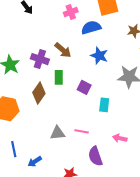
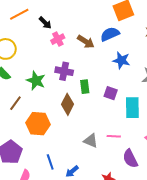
pink cross: (71, 12) -> (58, 39), moved
brown arrow: (63, 50) -> (86, 42), moved
cyan rectangle: (104, 105) -> (132, 108), size x1.5
gray triangle: (58, 133) -> (91, 141), turned 35

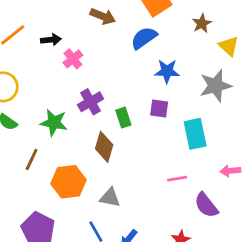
black arrow: (45, 23) -> (51, 40), turned -40
brown arrow: (86, 42) -> (103, 16), moved
purple cross: (64, 71) -> (90, 102), turned -30
purple square: (111, 93) -> (159, 108), moved
gray triangle: (91, 141) -> (110, 198), moved

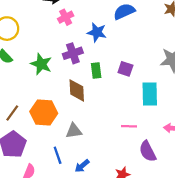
blue star: (167, 71) -> (97, 32), moved
brown diamond: (104, 147) -> (77, 90), turned -30
brown line: (32, 159) -> (12, 113), moved
gray triangle: (110, 198) -> (74, 131), turned -30

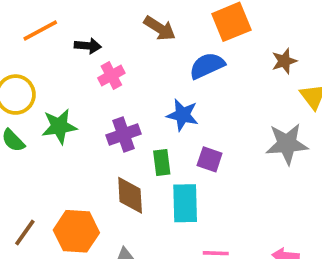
blue star: (97, 32) -> (183, 115), moved
green star: (41, 64) -> (59, 126), moved, turned -30
cyan rectangle: (150, 94) -> (185, 203), moved

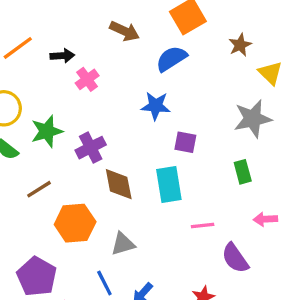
purple cross: (123, 134) -> (91, 148), moved
green rectangle: (162, 162) -> (243, 172), moved
brown line: (25, 233) -> (39, 189), moved, turned 30

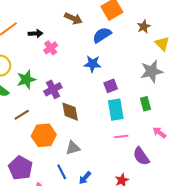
purple square: (185, 142) -> (111, 86), turned -32
cyan rectangle: (169, 184) -> (116, 110), moved
pink arrow: (265, 219) -> (159, 133), turned 40

